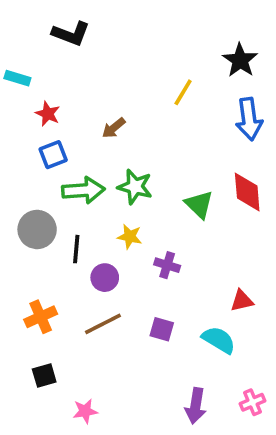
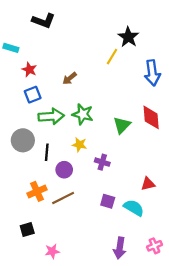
black star: (240, 60) -> (128, 37), moved
green triangle: (199, 205) -> (122, 125), turned 30
orange cross: (41, 317) -> (37, 191), moved
purple square: (162, 329) -> (108, 201), moved

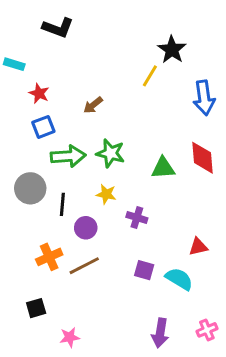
green triangle: (122, 125) -> (163, 168), turned 42

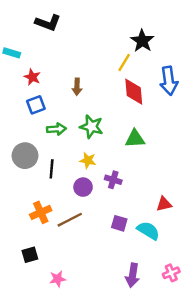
brown arrow: (93, 105) -> (77, 87), turned -49
green arrow: (68, 156) -> (56, 129), size x0.7
red diamond: (203, 158) -> (134, 92), moved
purple circle: (86, 228) -> (83, 187), moved

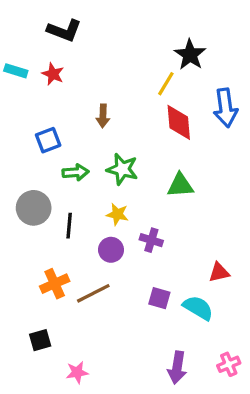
red star: (32, 77) -> (53, 74), moved

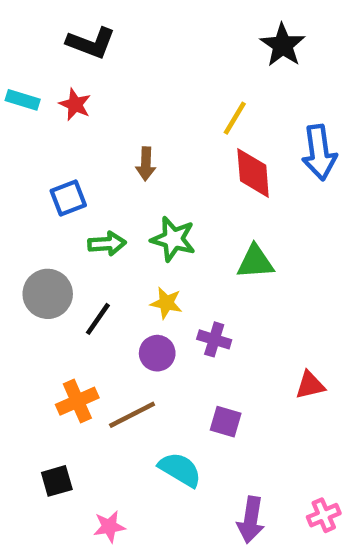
black star: (190, 55) -> (283, 45), moved
black line: (69, 226) -> (98, 319), turned 30
cyan semicircle: (198, 308) -> (180, 470), moved

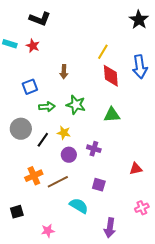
black star: (283, 45) -> (139, 20), moved
yellow star: (166, 303) -> (64, 133), moved
black square: (57, 481) -> (17, 212), moved
pink cross: (324, 515) -> (142, 208), moved

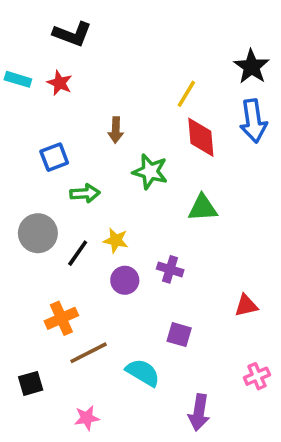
black star: (139, 20) -> (252, 67), moved
green star: (76, 105) -> (150, 172), moved
brown line: (58, 182) -> (89, 353), moved

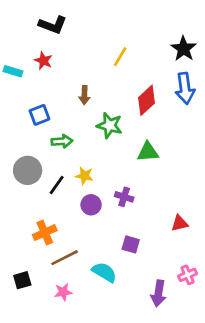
cyan rectangle: (18, 79) -> (13, 71), moved
yellow line: (186, 94) -> (120, 57), moved
red diamond: (201, 137) -> (147, 100), turned 52
purple arrow: (199, 412) -> (158, 293), moved
pink star: (87, 418) -> (63, 292), moved

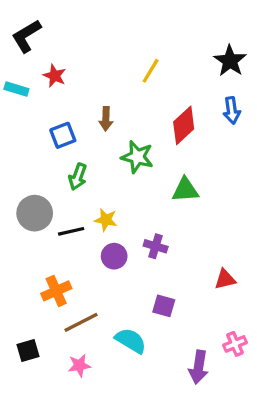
black L-shape: (53, 25) -> (26, 36), moved, turned 128
blue arrow: (185, 88) -> (232, 110), size x0.7
blue square: (39, 115) -> (63, 135), moved
green arrow: (62, 141) -> (78, 177), turned 114
black line: (57, 185) -> (71, 231), turned 42

